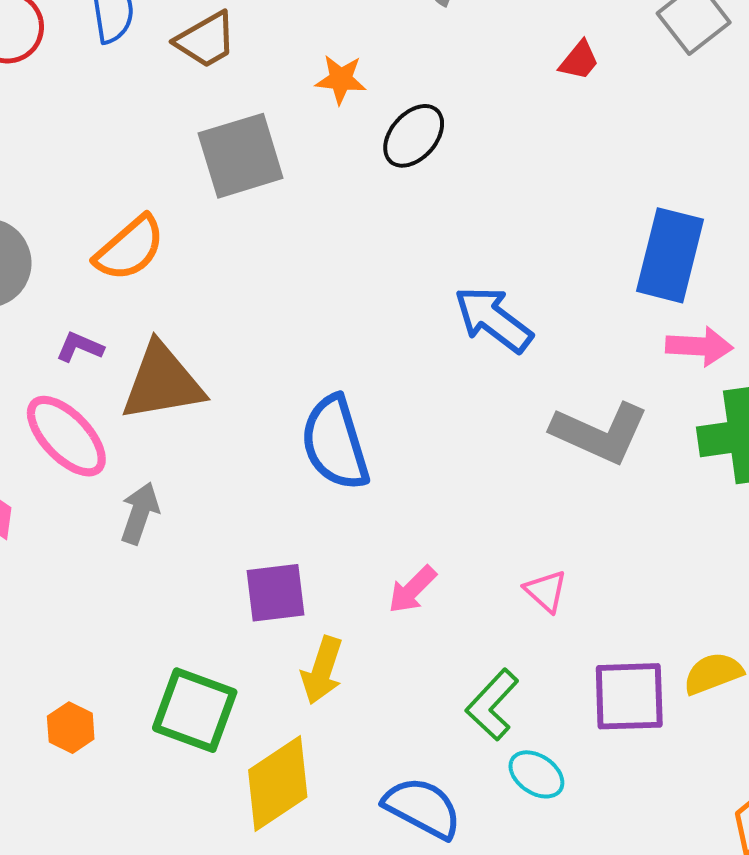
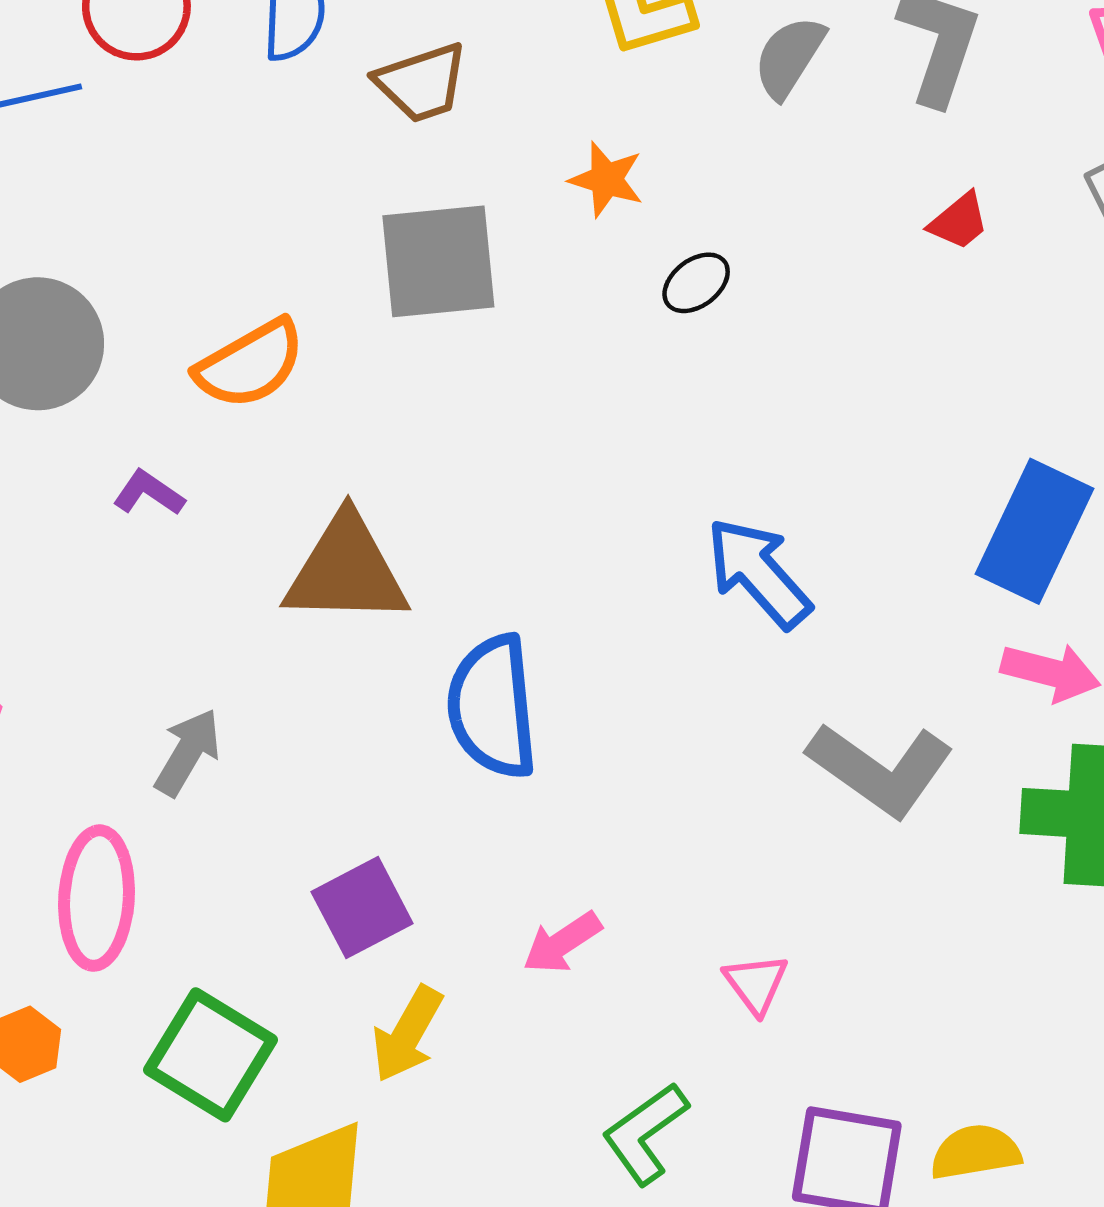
black ellipse: (414, 136) -> (696, 283), size x0.7
brown triangle: (162, 382) -> (346, 570), moved
pink ellipse: (66, 436) -> (97, 898), moved, turned 36
purple square: (275, 593) -> (362, 908), turned -32

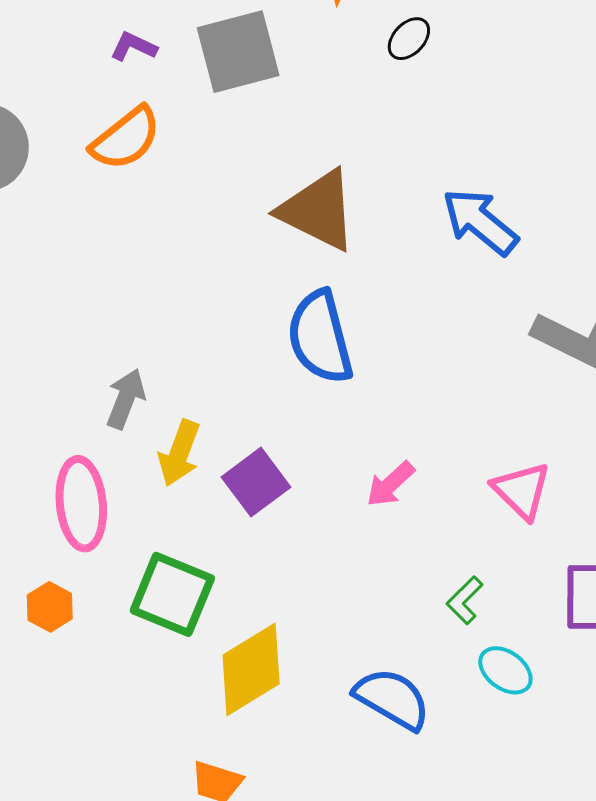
purple L-shape: (149, 493) -> (134, 47), moved
brown triangle: (346, 570) -> (318, 210), moved, turned 34
pink triangle: (756, 984) -> (522, 491), size x1.4
yellow arrow: (407, 1034) -> (179, 453), moved
green L-shape: (645, 1133) -> (465, 600), size x0.7

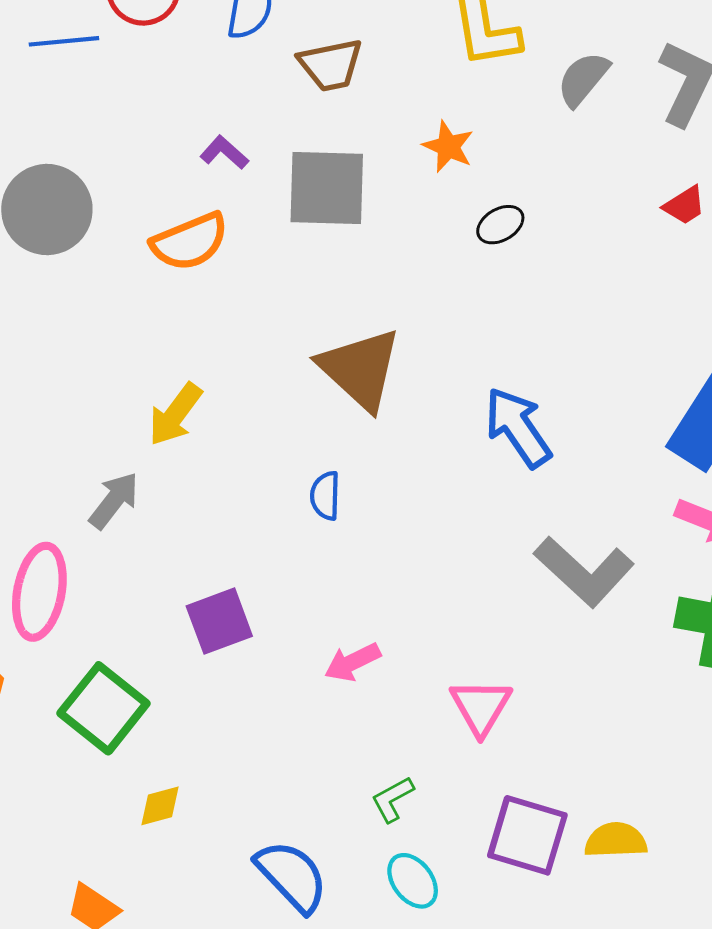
blue semicircle: (320, 337) -> (325, 496), size x0.5
yellow arrow: (179, 453) -> (175, 414), moved
yellow diamond: (251, 669) -> (160, 806), size x0.5

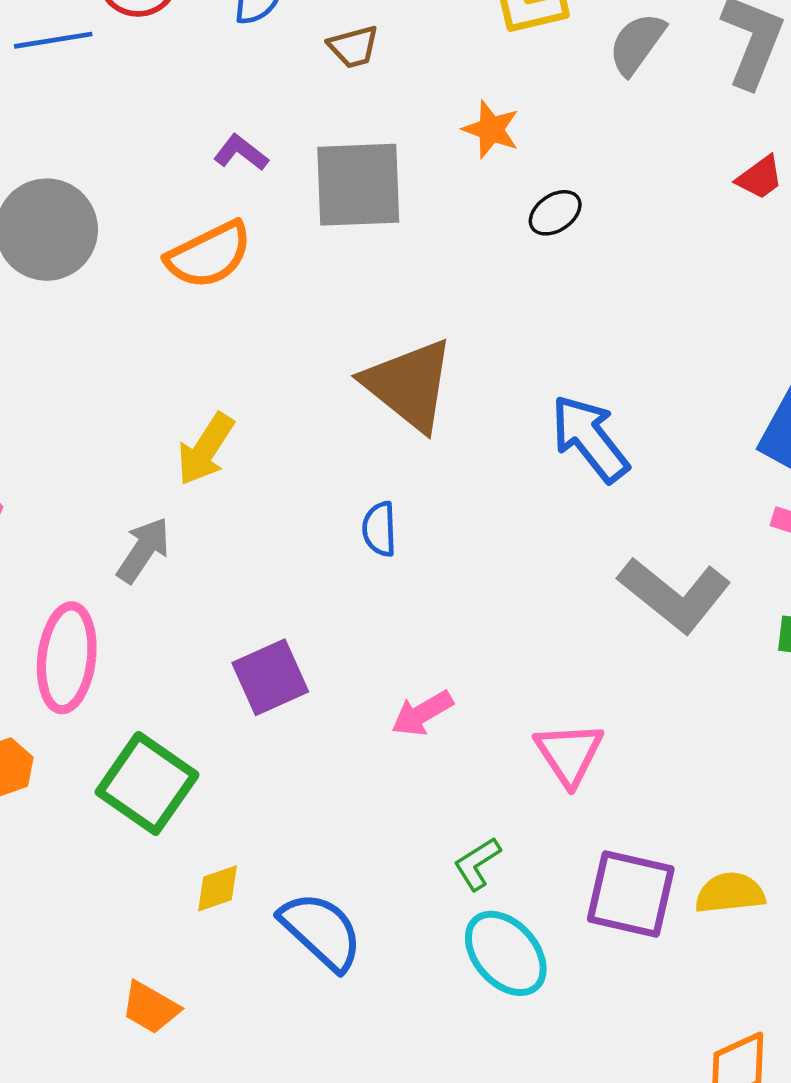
brown trapezoid: (331, 65) -> (353, 47), size x0.7
blue semicircle: (292, 876) -> (321, 931), moved
cyan ellipse: (413, 881) -> (506, 953), size x1.4

